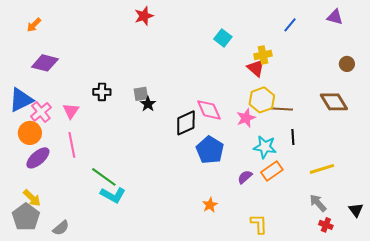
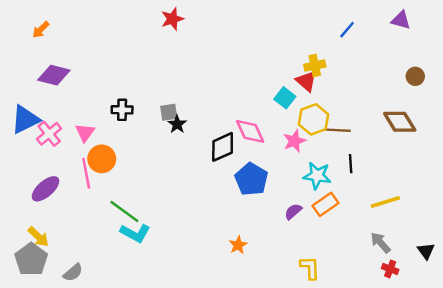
cyan square: (223, 38) -> (285, 98), moved
orange circle: (30, 133) -> (102, 159), moved
orange star: (210, 205) -> (238, 245), moved

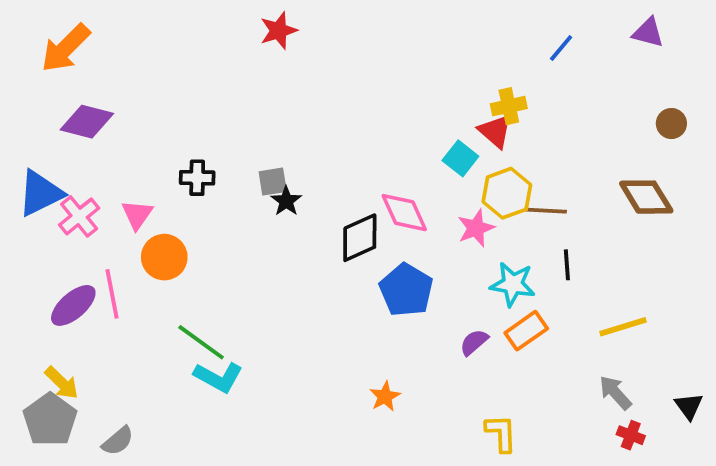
orange arrow: (41, 30) -> (66, 48), size x1.8
pink line: (86, 173) -> (112, 294), moved

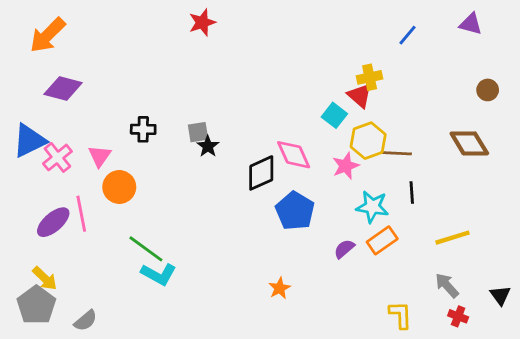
yellow L-shape: (501, 433) -> (400, 315), moved

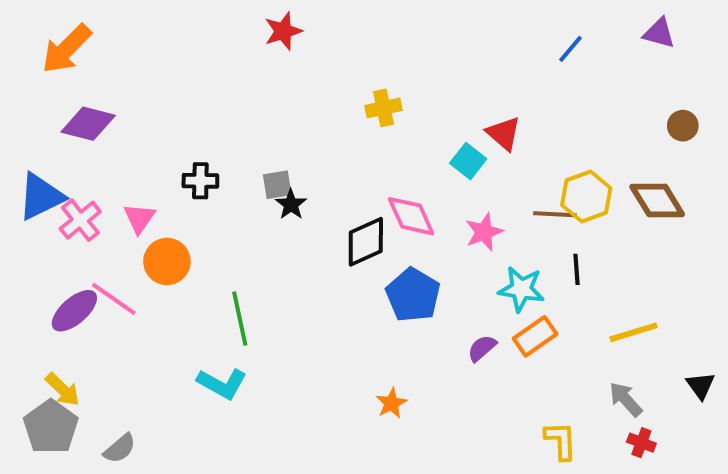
yellow cross: (370, 77) -> (384, 108), moved
yellow hexagon: (368, 141) -> (586, 197), moved
pink line: (81, 214) -> (114, 299), turned -44
green line: (146, 249) -> (240, 319), moved, turned 42
black triangle: (500, 295) -> (700, 386), moved

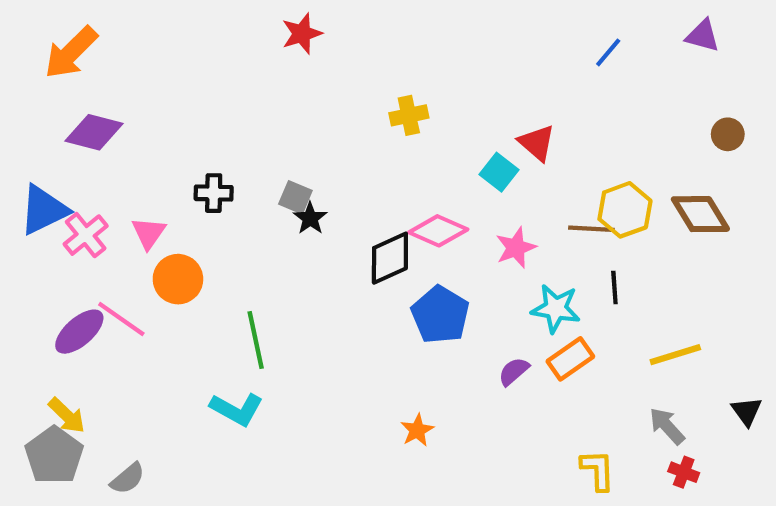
gray square: (277, 185) -> (295, 197), turned 32
pink diamond: (411, 216) -> (438, 231), turned -42

